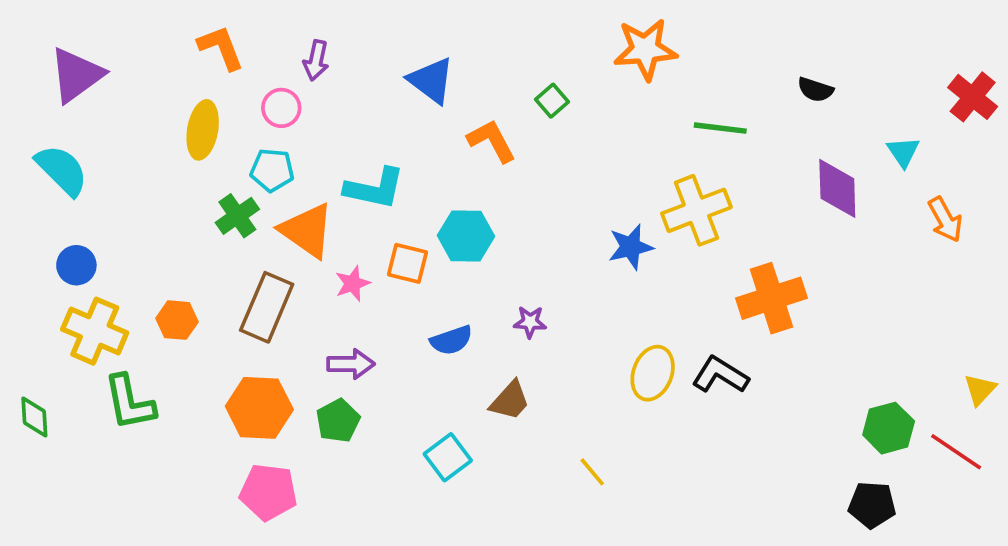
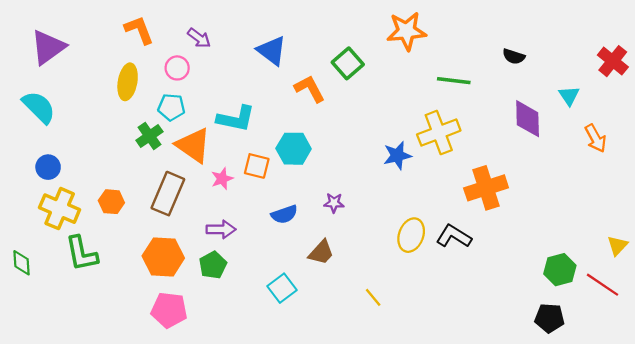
purple arrow: (316, 60) -> (199, 38), turned -65
green square: (552, 101) -> (348, 63), size x1.5

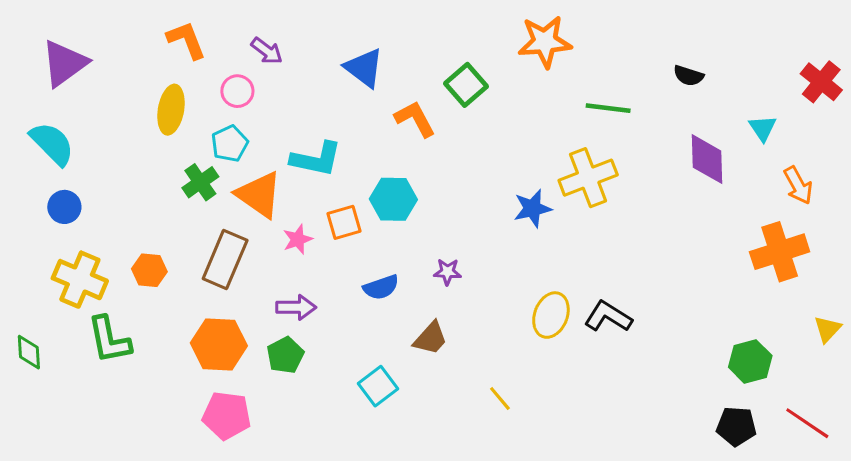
cyan pentagon: (171, 107) -> (230, 144), turned -30
orange square: (257, 166) -> (344, 222), turned -30
blue circle: (48, 167) -> (64, 207), moved
orange cross: (486, 188) -> (780, 252), moved
red line: (602, 285) -> (807, 423), moved

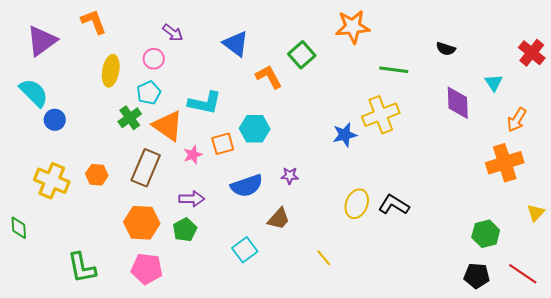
orange L-shape: (186, 40) -> (94, 22), moved
orange arrow: (798, 185) -> (517, 120), turned 60
blue circle: (64, 207) -> (55, 120), moved
blue semicircle: (381, 287) -> (247, 186), size x1.4
green L-shape: (109, 340) -> (82, 268), moved

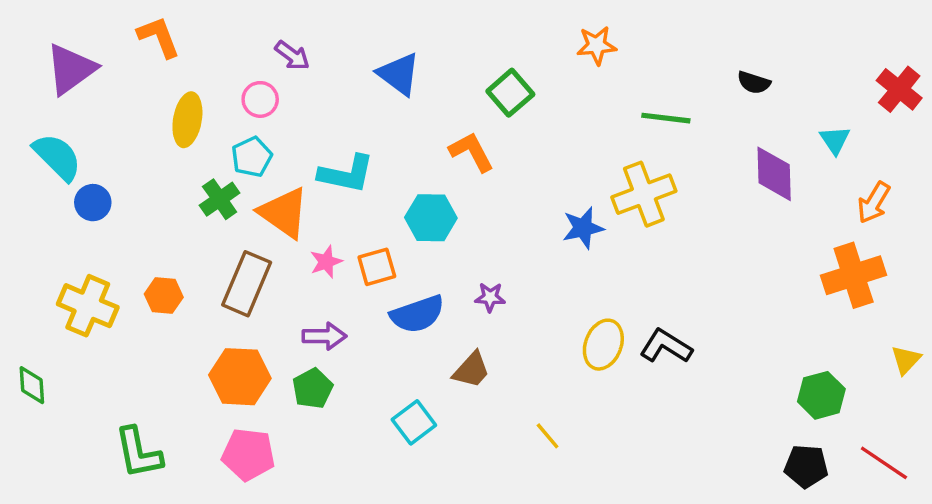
orange star: (353, 27) -> (597, 45), size x0.7
orange L-shape: (269, 77) -> (471, 152), moved
orange square: (223, 144) -> (377, 267), moved

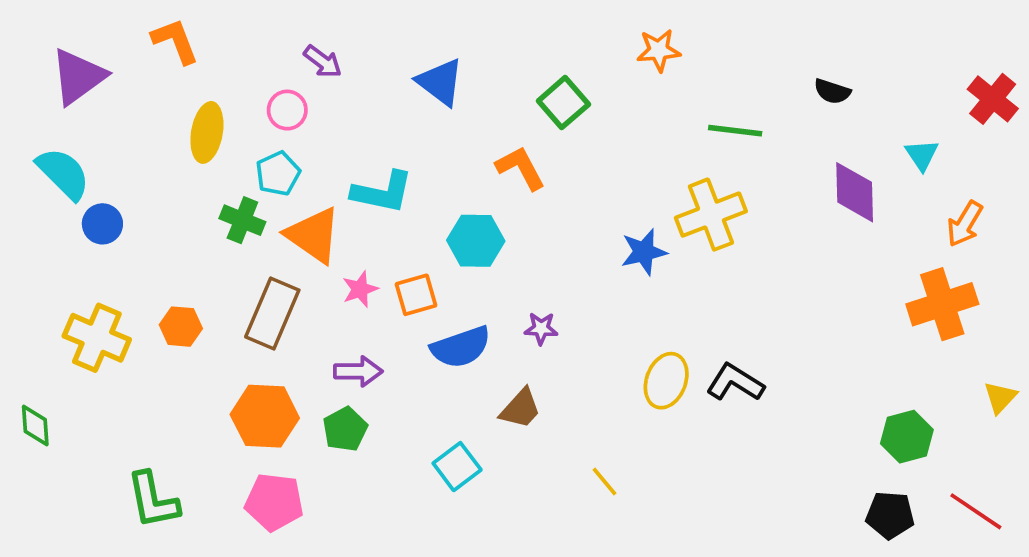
green cross: (220, 199) -> (242, 220), turned -33

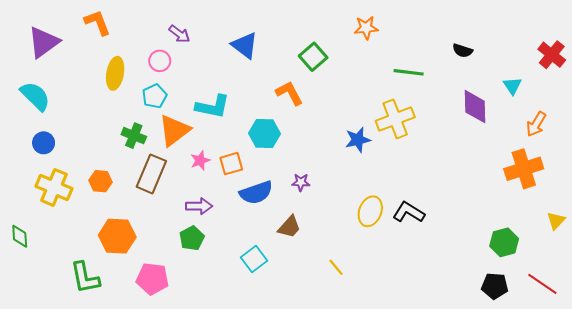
green cross: (242, 220) -> (134, 136), moved
blue circle: (102, 224) -> (44, 143), moved
orange triangle: (313, 235) -> (174, 130), turned 48
orange hexagon: (265, 416) -> (117, 236), moved

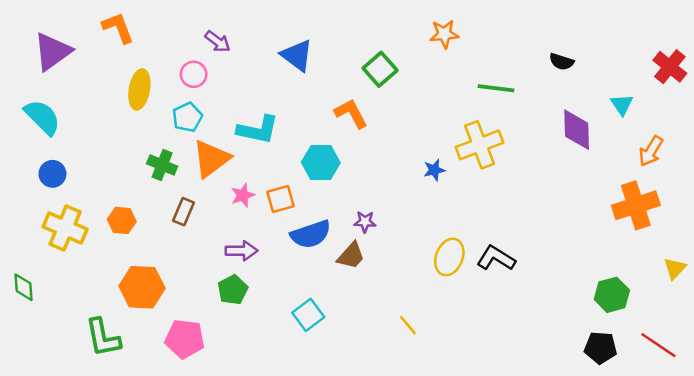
blue star: (358, 140) -> (434, 170), size x0.7
brown rectangle: (151, 174) -> (184, 212), size x0.6
brown trapezoid: (289, 227) -> (351, 256), moved

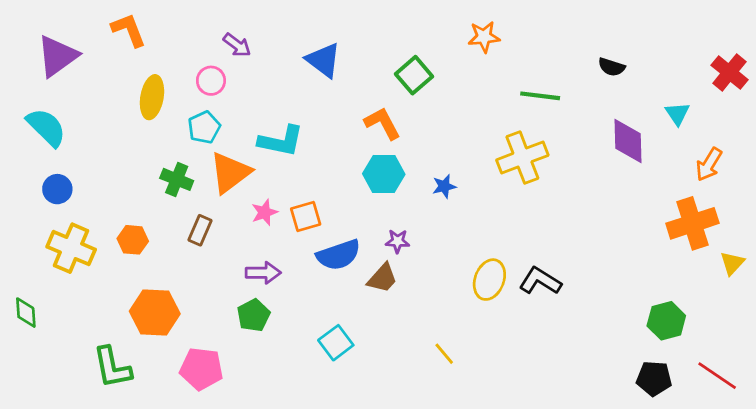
cyan hexagon: (321, 162) -> (384, 174), moved
blue star: (434, 170) -> (444, 186), moved
yellow triangle: (675, 268) -> (732, 263), moved

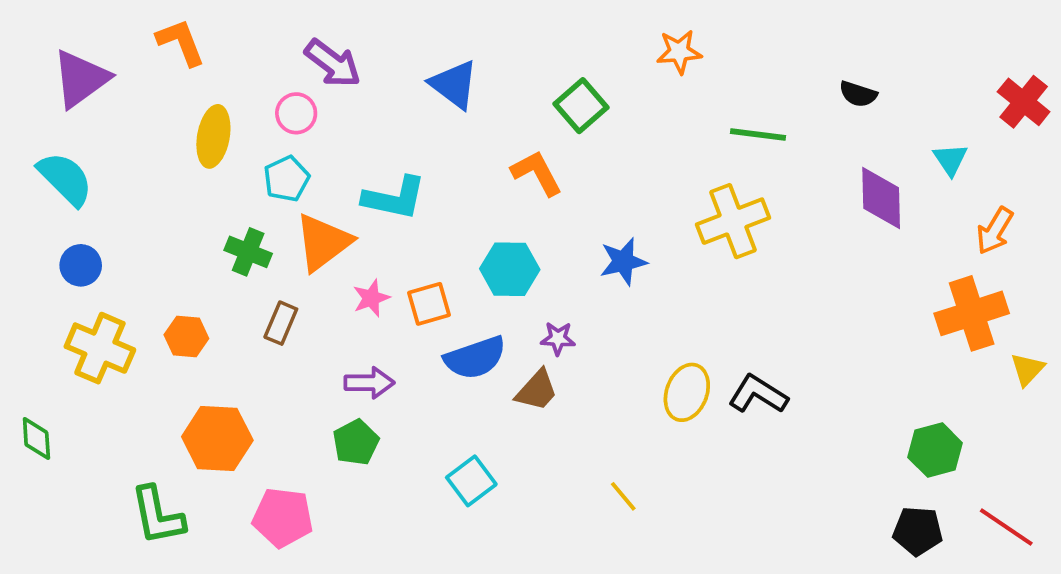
purple arrow: (237, 45) -> (333, 63), size x1.4
cyan hexagon: (384, 174) -> (510, 269), moved
blue star: (444, 186) -> (623, 262), size x1.4

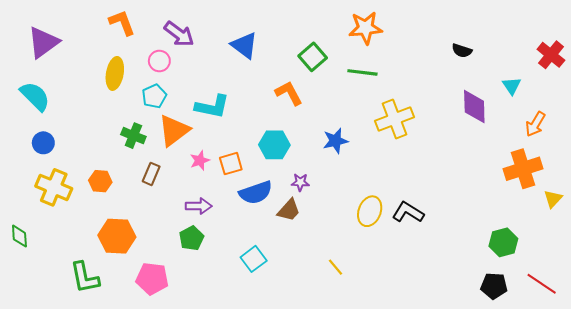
orange L-shape: (181, 42) -> (122, 23), moved
orange star: (679, 52) -> (366, 28), size x1.4
green line: (758, 134) -> (362, 72), moved

